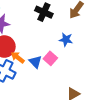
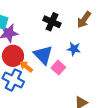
blue triangle: (35, 62) -> (43, 55), moved, size x1.5

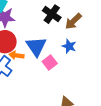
brown arrow: (84, 20) -> (73, 21), moved
orange arrow: (26, 67) -> (16, 55), turned -40

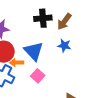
black cross: (52, 14) -> (43, 18), turned -30
pink square: (50, 63) -> (38, 76), moved

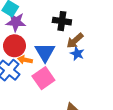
brown arrow: (64, 22) -> (75, 41), moved
pink square: (38, 76) -> (43, 78), size x1.5

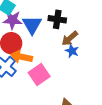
blue triangle: (45, 52) -> (32, 25), moved
orange arrow: (25, 60) -> (21, 57), size x1.5

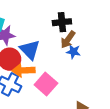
black cross: (57, 19) -> (62, 22), moved
blue triangle: (32, 25) -> (30, 50), moved

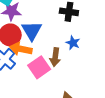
brown arrow: (68, 40) -> (55, 57), moved, turned -42

